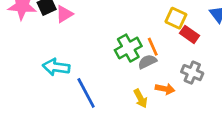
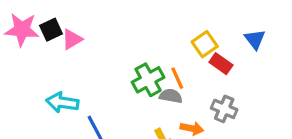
yellow square: (176, 18) -> (205, 44), turned 30
gray semicircle: (147, 62) -> (171, 96), turned 36

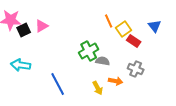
black square: (51, 30) -> (24, 30), moved
orange line: (177, 78) -> (109, 21), moved
cyan arrow: (62, 102) -> (21, 65), moved

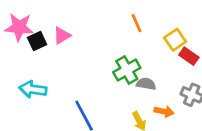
orange line: (109, 21) -> (136, 23), moved

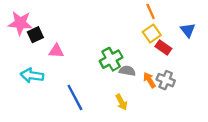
orange line: (136, 23) -> (151, 11), moved
pink triangle: (62, 35) -> (56, 51), moved, turned 35
orange arrow: (164, 111) -> (149, 80), moved, turned -133

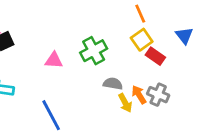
pink triangle: (56, 51) -> (54, 60), moved
green cross: (111, 59) -> (94, 51), moved
yellow arrow: (121, 102) -> (125, 103), moved

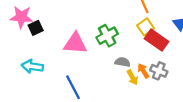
red rectangle: (155, 56) -> (157, 40), size x1.5
pink triangle: (54, 60) -> (75, 43), size x1.6

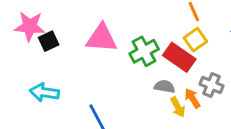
red rectangle: (157, 40) -> (179, 57), moved
pink triangle: (75, 43) -> (101, 38), moved
gray cross: (159, 71) -> (211, 85), moved

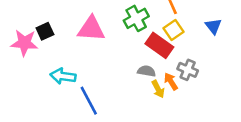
pink star: (30, 26) -> (24, 43), moved
green cross: (144, 51) -> (136, 18), moved
cyan arrow: (44, 92) -> (63, 76), moved

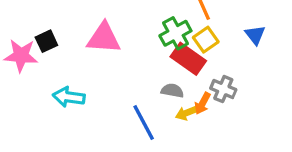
green cross: (136, 18) -> (175, 33), moved
orange arrow: (171, 81) -> (203, 103), turned -120
yellow arrow: (158, 89) -> (187, 113), turned 96
blue line: (89, 101) -> (144, 122), moved

